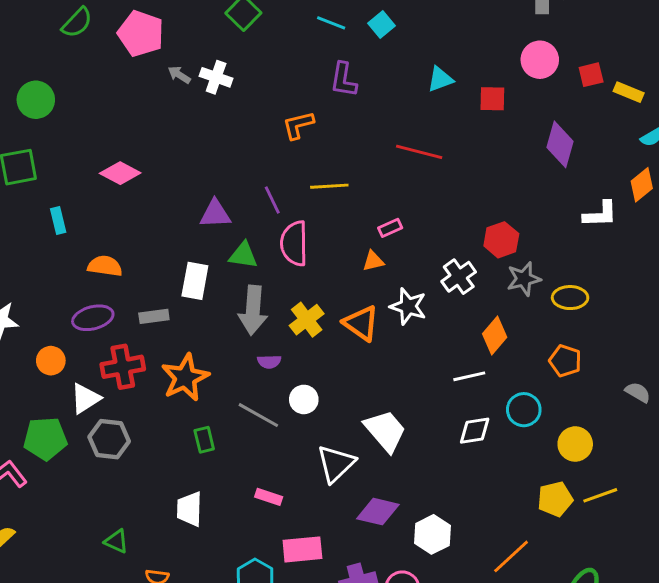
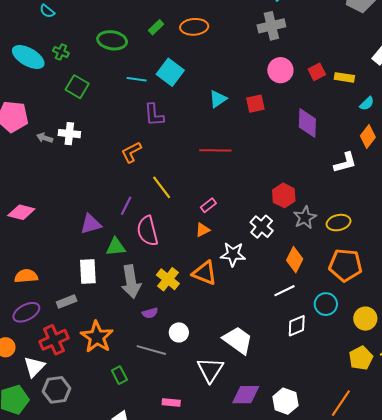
cyan square: (381, 24) -> (170, 72), size x1.5
yellow line: (329, 186) -> (162, 187), turned 70
purple line: (272, 200) -> (126, 206), turned 66
orange pentagon: (565, 361) -> (345, 265), size x1.5

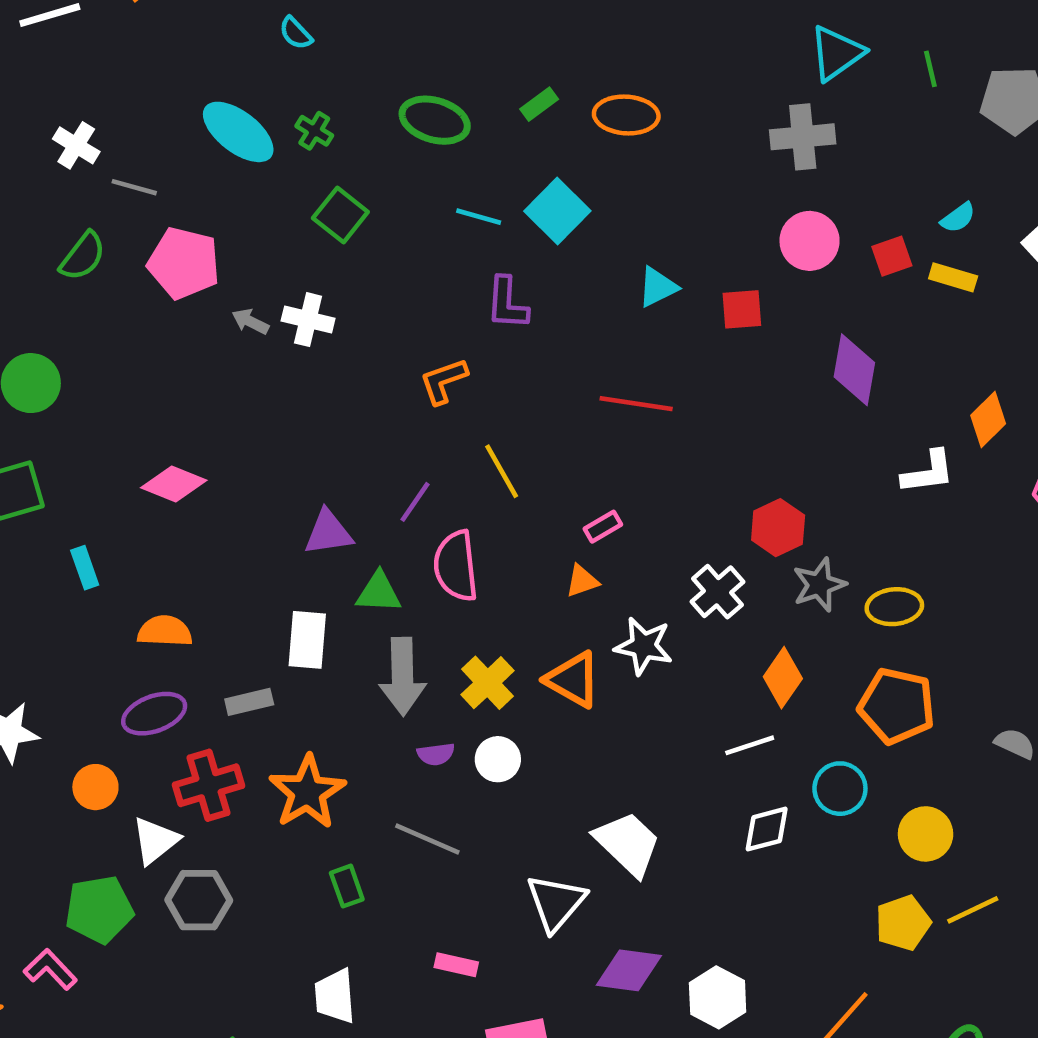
cyan semicircle: (367, 104) -> (958, 218), moved
white circle: (179, 332) -> (498, 759), moved

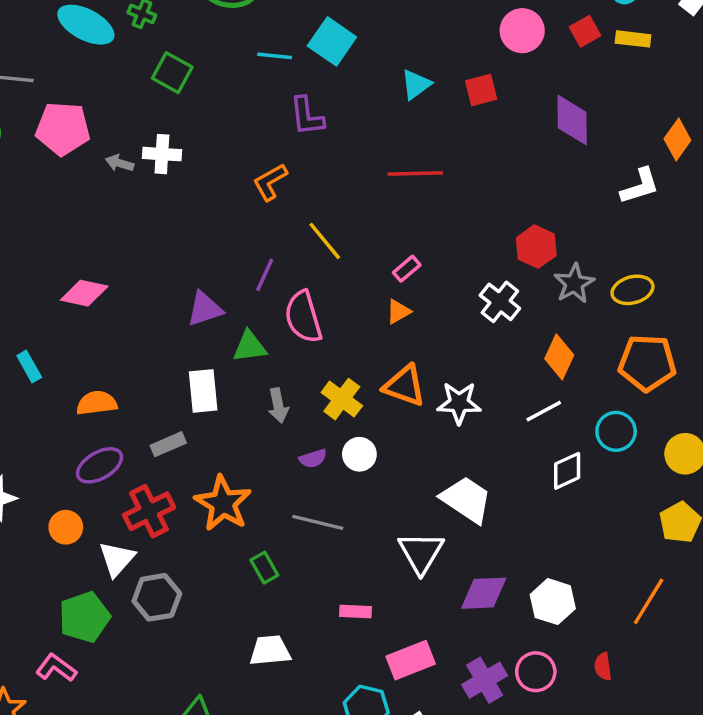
white star: (644, 646) -> (459, 403), moved
gray arrow: (402, 677) -> (278, 406), size x0.6
white trapezoid: (335, 996) -> (270, 651), turned 99

